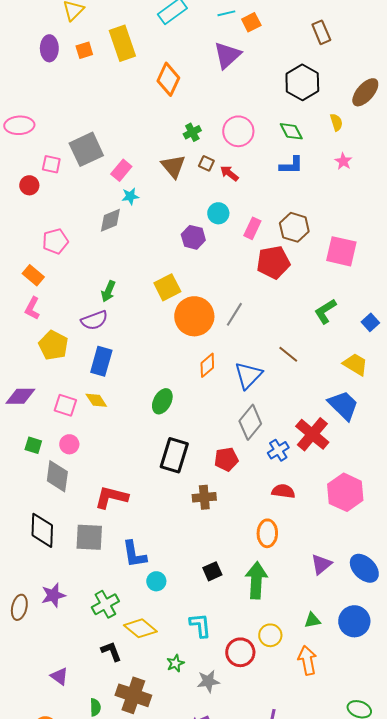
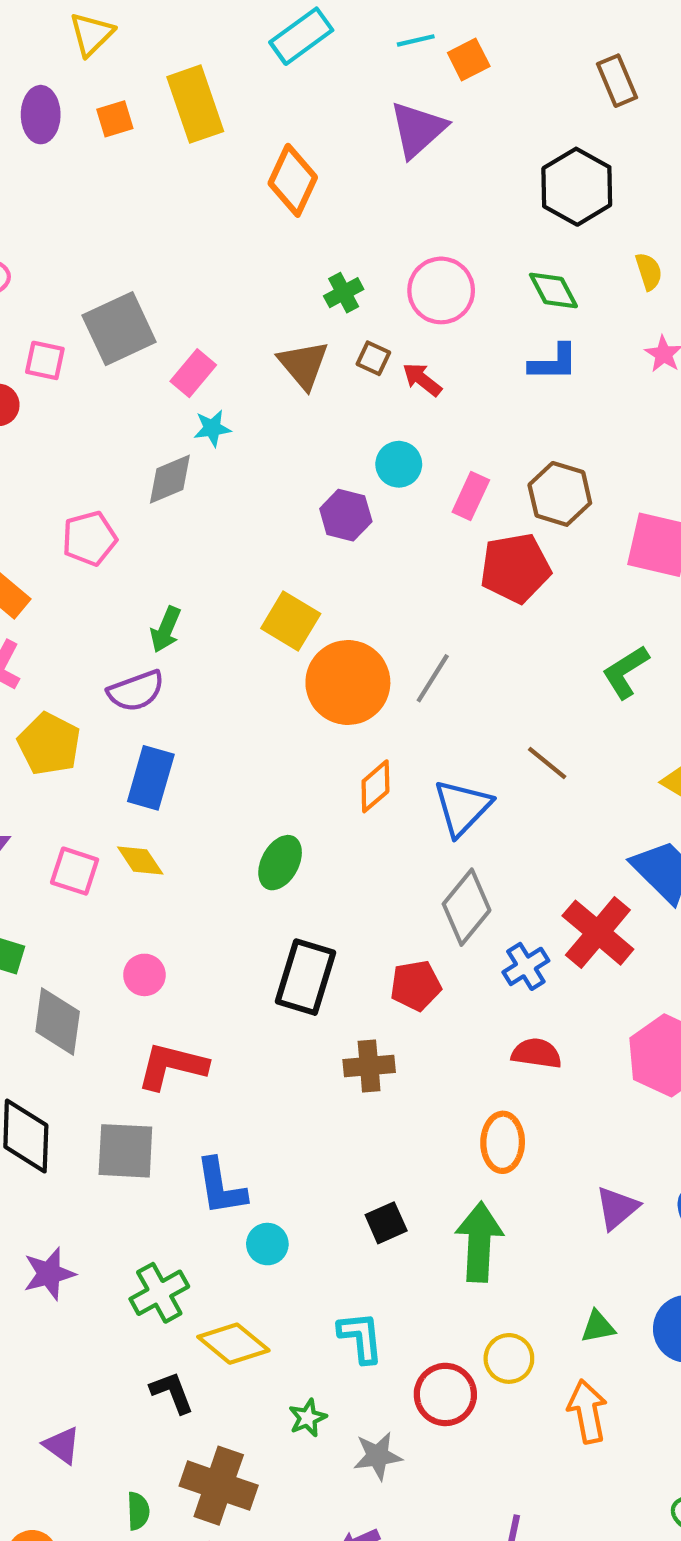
pink pentagon: (55, 241) -> (89, 538), moved
yellow square: (167, 287) -> (291, 621), turned -32
pink circle: (69, 444) -> (144, 975), moved

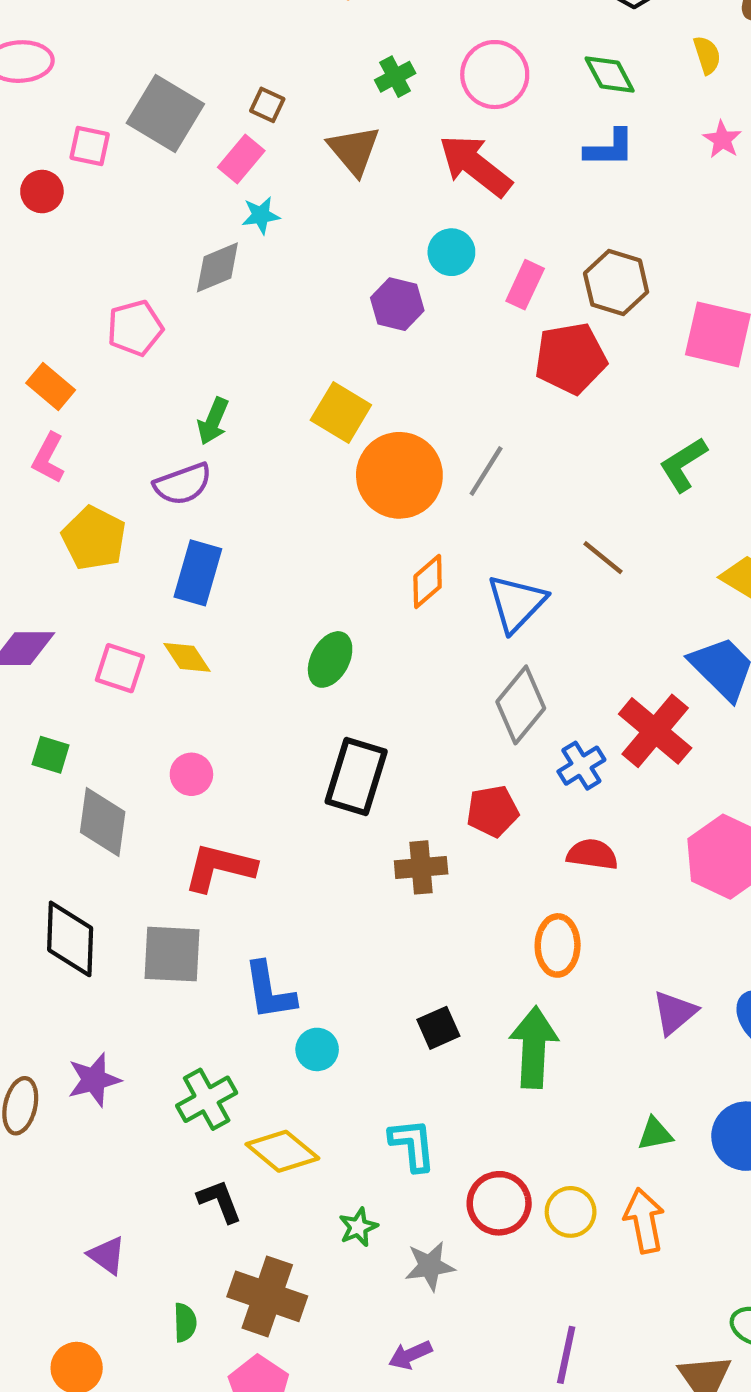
gray square: (119, 329) -> (165, 114), turned -34
brown square: (373, 358) -> (267, 105), moved
red arrow: (422, 379) -> (475, 166), size x1.8
red pentagon: (416, 986) -> (493, 811), moved
yellow circle: (509, 1358) -> (571, 1212), moved

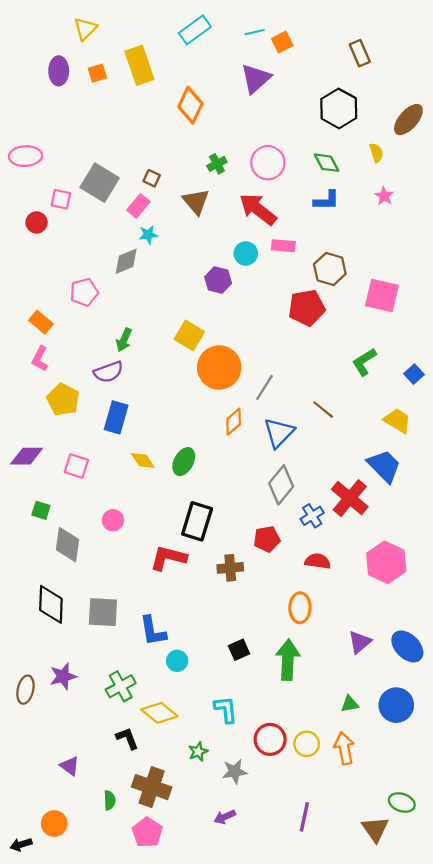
pink rectangle: (525, 285) -> (283, 246), moved, turned 70
gray line: (486, 471) -> (265, 387), moved
yellow diamond: (187, 657) -> (143, 460), moved
red L-shape: (220, 867) -> (168, 558), moved

